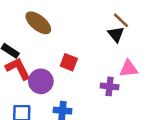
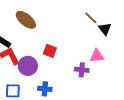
black triangle: (116, 34) -> (105, 29), moved

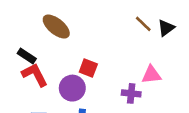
black triangle: (105, 29) -> (166, 28), moved, turned 32
purple circle: (28, 66) -> (72, 88), moved

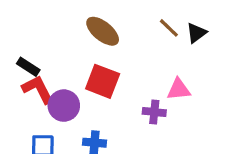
brown ellipse: (56, 27) -> (103, 31), moved
red square: (88, 68) -> (103, 81), size x1.5
purple circle: (72, 88) -> (64, 106), moved

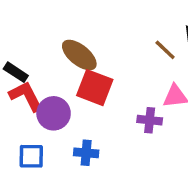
brown line: (169, 28) -> (165, 50), moved
brown ellipse: (103, 31) -> (79, 55), moved

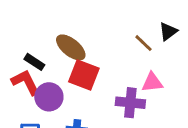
black rectangle: (16, 72) -> (34, 62), moved
purple cross: (150, 120) -> (130, 103), size x1.4

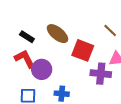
black rectangle: (34, 62) -> (27, 37), moved
red square: (84, 75) -> (83, 50), moved

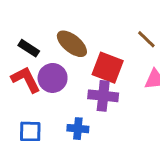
purple circle: (42, 69) -> (53, 78), moved
purple cross: (101, 74) -> (103, 96), moved

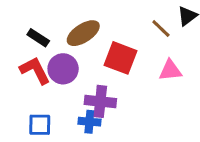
brown ellipse: (72, 44) -> (83, 33), turned -72
purple cross: (103, 96) -> (100, 101), moved

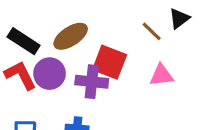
black rectangle: (38, 38) -> (24, 41), size x1.4
purple cross: (100, 101) -> (92, 82), moved

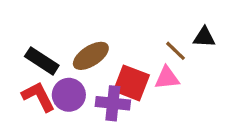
black triangle: (179, 18) -> (204, 37), turned 40
pink triangle: (161, 75) -> (167, 78), moved

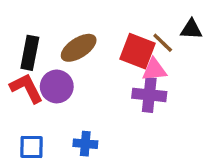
black rectangle: (42, 61) -> (30, 53), turned 68
red square: (131, 83) -> (137, 51), moved
purple cross: (113, 103) -> (149, 95), moved

